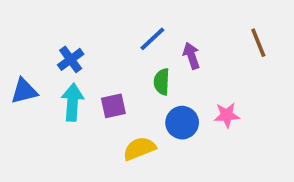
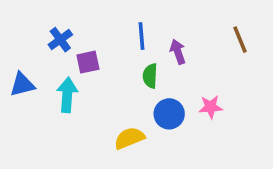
blue line: (152, 39) -> (142, 36), turned -52
blue cross: (71, 59) -> (60, 40), moved
purple square: (113, 106) -> (88, 62), moved

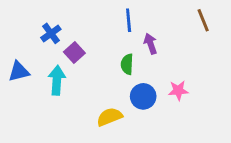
blue line: (142, 36) -> (129, 20), moved
brown line: (240, 40) -> (203, 20), moved
purple square: (88, 62) -> (74, 52), turned -30

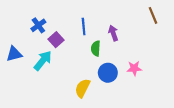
blue line: (129, 20) -> (84, 26), moved
cyan arrow: (57, 80) -> (43, 61), turned 35
yellow semicircle: (109, 117) -> (82, 88), turned -42

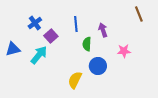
pink star: (134, 68) -> (124, 51), moved

